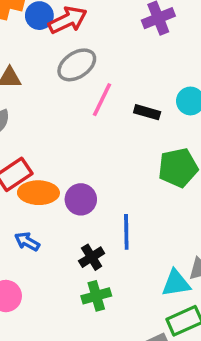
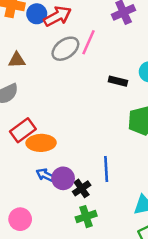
pink line: (102, 100) -> (88, 42), moved
purple circle: (81, 199) -> (63, 178), moved
blue arrow: (27, 242) -> (45, 175), moved

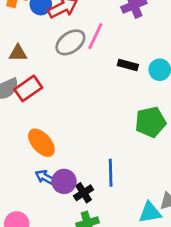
black rectangle: (118, 81) -> (128, 65), moved
red rectangle: (23, 130) -> (28, 88), moved
orange ellipse: (41, 143) -> (41, 143), turned 48

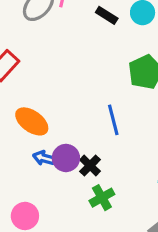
black rectangle: (128, 65) -> (107, 15), turned 30
blue line: (111, 173) -> (113, 120), moved

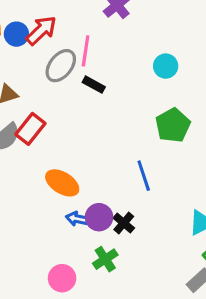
black rectangle: (107, 15) -> (94, 85), moved
green cross: (102, 198) -> (105, 259), moved

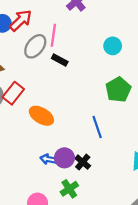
orange ellipse: (62, 183) -> (41, 116), moved

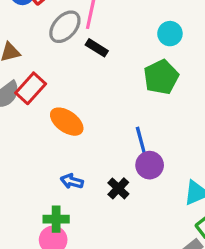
green pentagon: (118, 90) -> (161, 77), moved
purple circle: (64, 158) -> (150, 165), moved
green cross: (69, 189) -> (56, 219), moved, turned 30

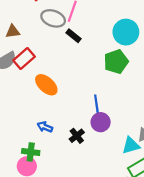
gray ellipse: (65, 27) -> (53, 18), turned 60
cyan circle: (170, 34) -> (126, 32), size x1.5

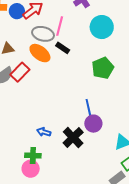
cyan circle: (126, 32) -> (102, 27), moved
orange ellipse: (46, 85) -> (40, 53), moved
black cross: (77, 136) -> (73, 138), size x1.5

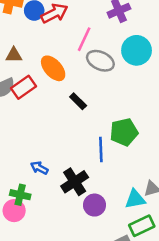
gray ellipse: (43, 34) -> (100, 61), moved
black rectangle: (63, 48) -> (78, 101), moved
green pentagon: (103, 68) -> (124, 132), moved
purple circle: (93, 124) -> (94, 205), moved

